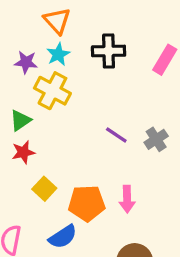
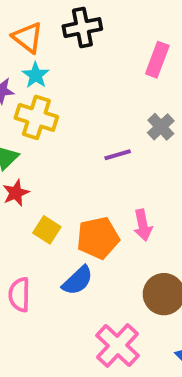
black cross: (109, 51) -> (82, 28), moved
purple line: (116, 135) -> (118, 155), turned -40
gray cross: (156, 139) -> (161, 127), moved

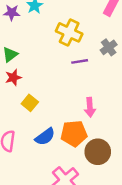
yellow cross: (36, 117) -> (69, 32), moved
orange pentagon: (98, 238) -> (74, 133), moved

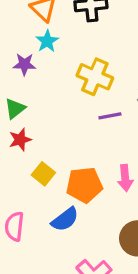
purple star: (12, 13) -> (24, 64), moved
orange pentagon: (74, 133) -> (84, 185), moved

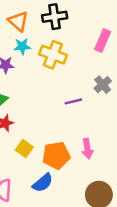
cyan star: (47, 41) -> (22, 46), turned 30
yellow cross: (95, 77) -> (53, 55), moved

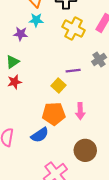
yellow cross: (53, 55) -> (74, 29), moved
yellow square: (24, 148) -> (59, 86), moved

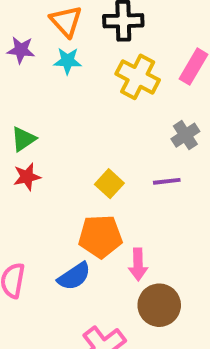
purple star: (21, 34) -> (21, 50), moved
purple line: (73, 71) -> (167, 181), moved
pink arrow: (80, 111) -> (138, 264), moved

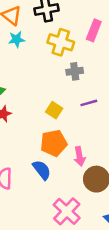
gray cross: (185, 135) -> (75, 71), moved, turned 35
blue semicircle: (74, 276) -> (42, 170), turned -85

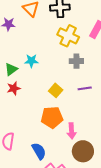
cyan star: (17, 39) -> (31, 61), moved
blue semicircle: (42, 170) -> (39, 151), moved

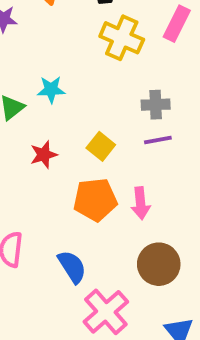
gray cross: (76, 61) -> (156, 105), moved
red star: (14, 88) -> (44, 155), moved
pink arrow: (71, 131) -> (141, 203), moved

